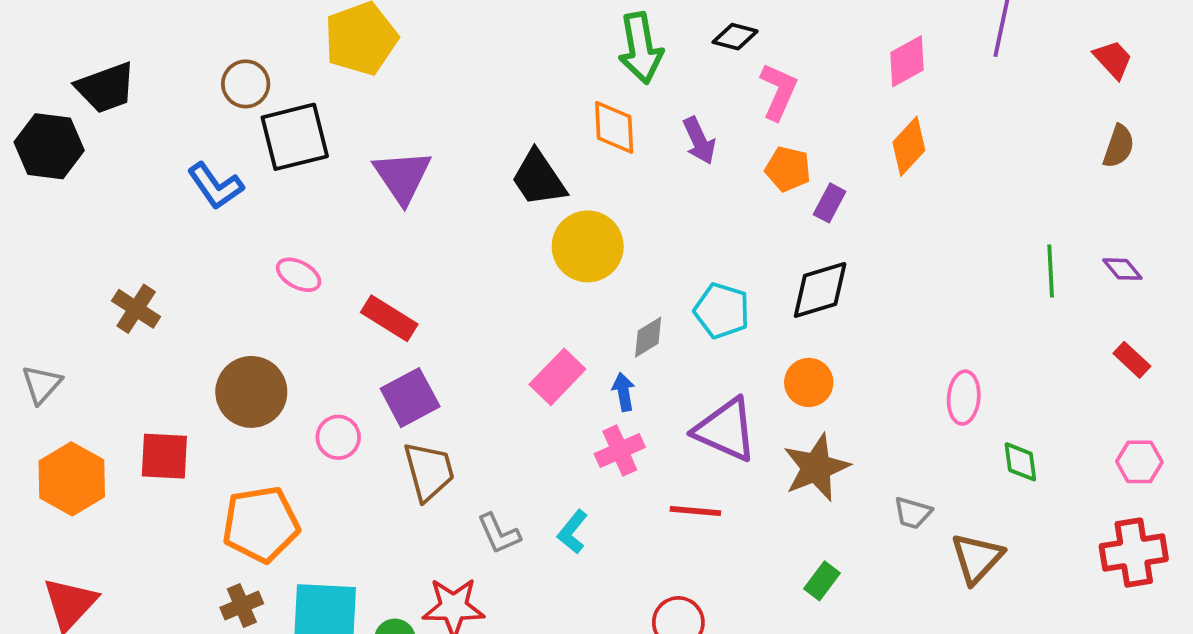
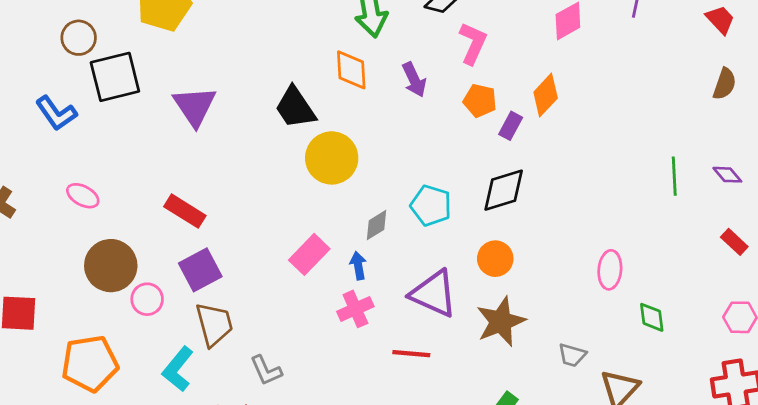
orange diamond: (909, 146) -> (546, 95), moved
pink ellipse: (299, 275) -> (83, 196), moved
brown circle: (251, 392) -> (111, 266), moved
cyan L-shape: (573, 532) -> (178, 369), moved, size x1.4

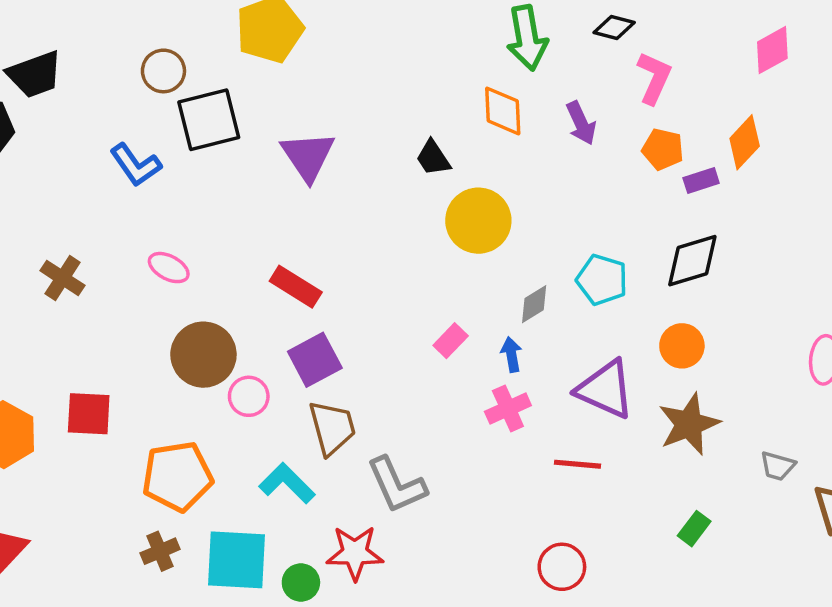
black trapezoid: (295, 108) -> (433, 158), size x0.7
purple rectangle: (511, 126) -> (701, 181), turned 44
pink rectangle: (309, 254) -> (451, 341), size x0.7
cyan L-shape: (178, 369) -> (287, 483), turned 96
gray L-shape: (266, 370) -> (397, 485), size x1.5

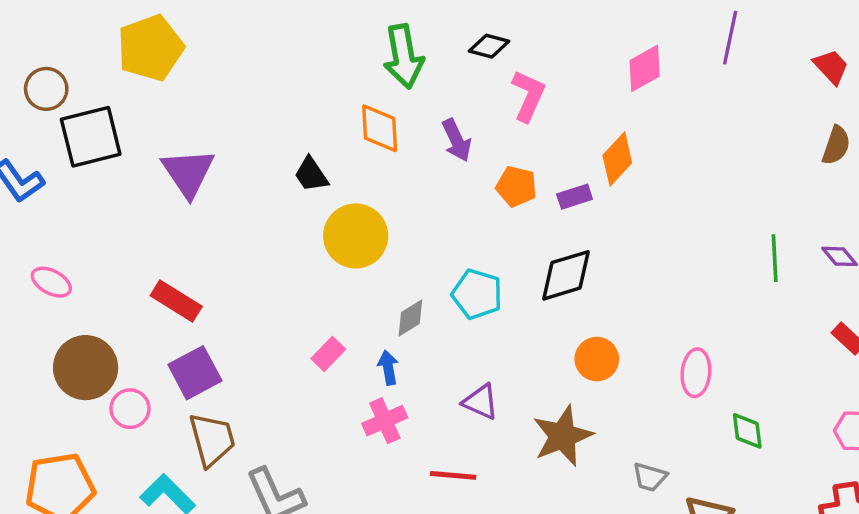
orange pentagon: (663, 149) -> (516, 186), moved
orange circle: (682, 346) -> (597, 359), moved
purple triangle: (605, 389) -> (481, 402), size x0.6

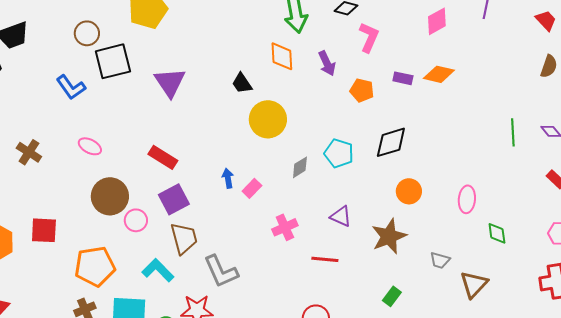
orange diamond: (617, 159) -> (439, 74), moved, turned 60
purple rectangle: (575, 197) -> (403, 78), moved, turned 30
blue arrow: (388, 368) -> (228, 178), moved

